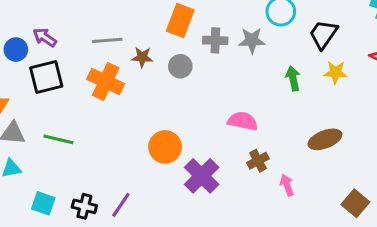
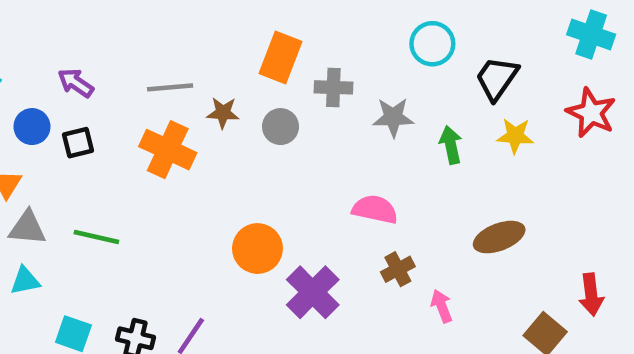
gray star: (252, 40) -> (393, 117), moved
blue circle: (16, 50) -> (32, 127), moved
black square: (46, 77) -> (78, 143), size x0.6

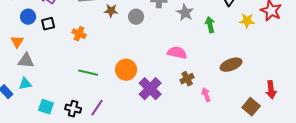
gray star: (393, 117) -> (185, 13), turned 30
yellow star: (515, 136) -> (247, 21), moved
orange cross: (168, 150) -> (79, 34), moved, size x0.6
green line: (96, 237) -> (88, 73), moved

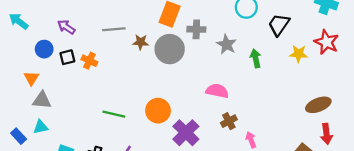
gray circle: (136, 17) -> (170, 49), size x1.6
orange cross: (79, 34) -> (89, 61), moved
brown ellipse: (231, 65) -> (318, 105), moved

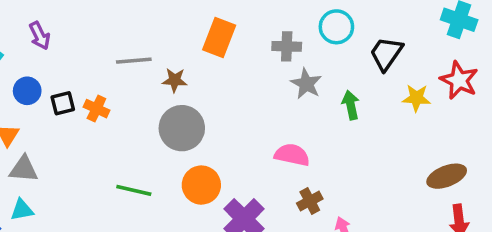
purple arrow: (66, 27) -> (40, 36), moved, turned -150
gray cross: (196, 29) -> (287, 46), moved
gray circle: (170, 49) -> (182, 128), moved

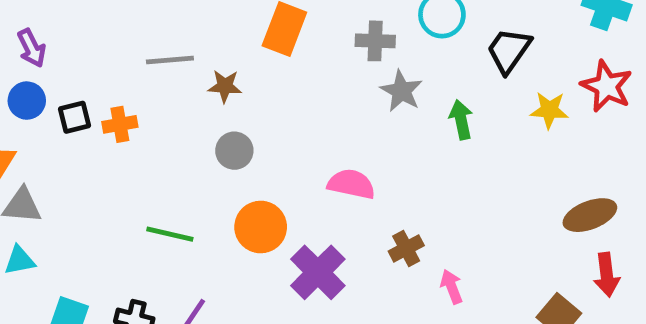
purple arrow: (40, 36) -> (32, 48), moved
orange cross: (96, 109) -> (120, 124), turned -35
gray circle: (182, 128) -> (234, 151), size x0.6
pink semicircle: (292, 155) -> (351, 184), moved

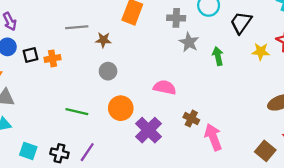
brown cross: (406, 248) -> (191, 119), turned -35
pink arrow: (452, 287) -> (213, 137), size x1.6

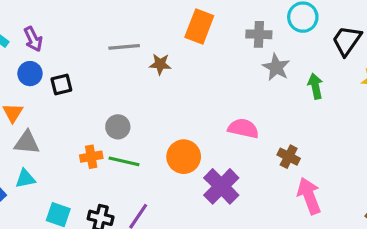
orange cross: (53, 58) -> (91, 157), moved
gray circle: (108, 71) -> (118, 127), moved
brown cross: (191, 119) -> (289, 157), moved

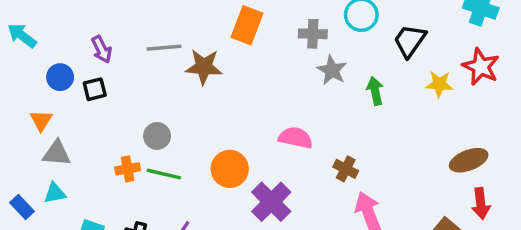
purple arrow: (33, 39) -> (102, 49), moved
brown star: (160, 64) -> (204, 67), size x1.5

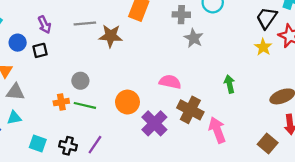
black trapezoid: (410, 41) -> (267, 18), moved
yellow star: (439, 84) -> (263, 47), turned 30
green arrow: (375, 91) -> (230, 84), moved
brown cross: (346, 169) -> (190, 110), moved, size x1.6

